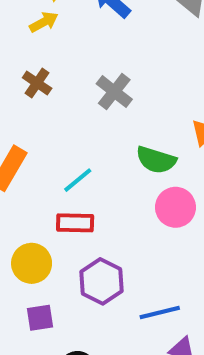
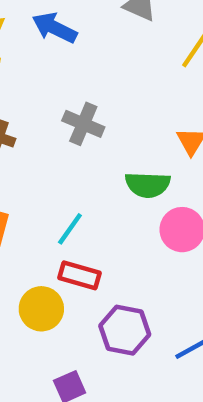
red rectangle: (75, 223) -> (80, 275), turned 30
yellow circle: (32, 263) -> (41, 309), moved

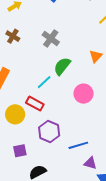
green semicircle: (148, 185) -> (62, 66), moved, turned 114
cyan line: (70, 229) -> (44, 82), moved

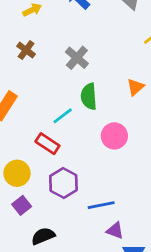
green semicircle: (62, 66) -> (89, 96), turned -48
yellow circle: (15, 114) -> (17, 173), moved
purple square: (20, 151) -> (22, 205), turned -32

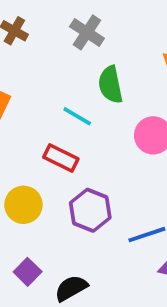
cyan line: (63, 116) -> (77, 116), turned 75
purple square: (22, 205) -> (28, 272), moved

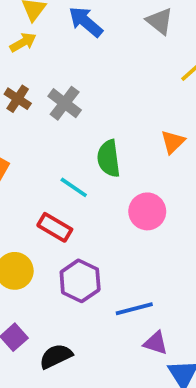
gray cross: (87, 32) -> (65, 103), moved

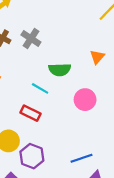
green semicircle: (109, 158) -> (60, 70), turned -80
purple hexagon: (80, 281) -> (32, 156), moved

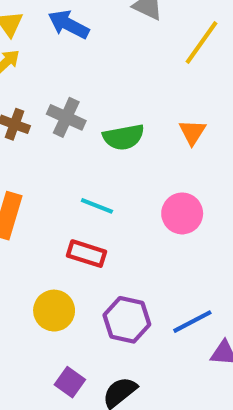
green semicircle: (60, 70) -> (124, 137), moved
purple hexagon: (32, 156) -> (127, 320), moved

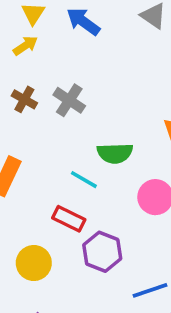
green semicircle: (124, 137) -> (115, 153), moved
purple hexagon: (127, 320) -> (102, 252), moved

